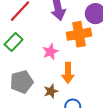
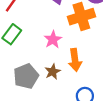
brown star: (51, 91) -> (53, 72), moved

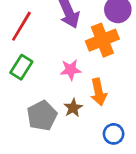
pink star: (53, 39) -> (71, 70), turned 30

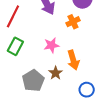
orange cross: (102, 40) -> (73, 22), size x0.6

